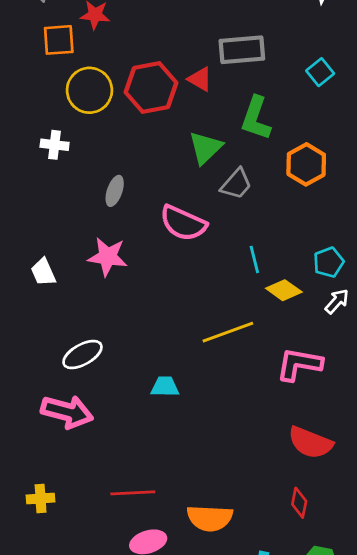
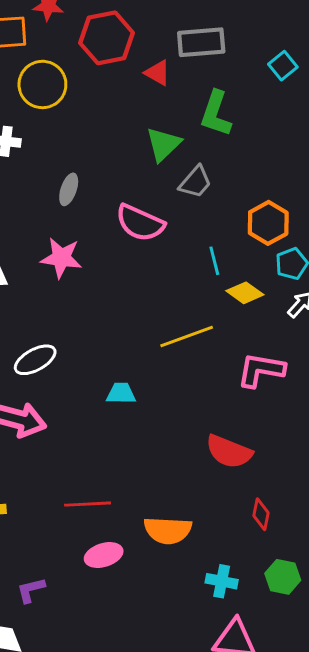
red hexagon: (151, 87) -> (107, 38), moved
orange hexagon: (306, 164) -> (268, 223), moved
red semicircle: (310, 443) -> (229, 452), moved

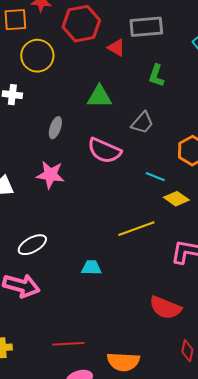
green L-shape: (216, 114) -> (156, 76), size x0.7
green triangle: (163, 144) -> (99, 97), moved, turned 44
cyan line: (214, 261) -> (155, 177), turned -54

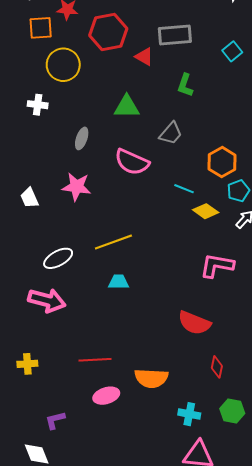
yellow line: (136, 229) -> (113, 242), moved

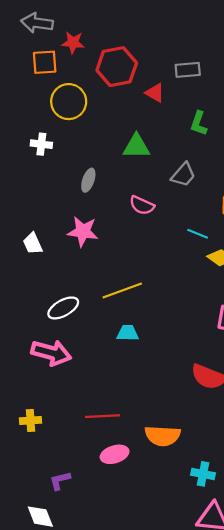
gray rectangle: (175, 35) -> (188, 70), size x0.7
pink semicircle: (132, 162) -> (142, 205), size x0.7

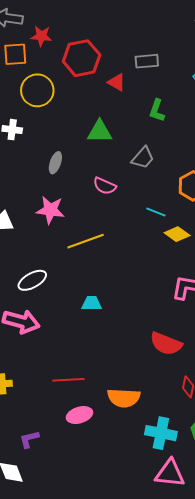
yellow line: (122, 291) -> (86, 241), moved
cyan cross: (203, 474) -> (161, 433), size x1.4

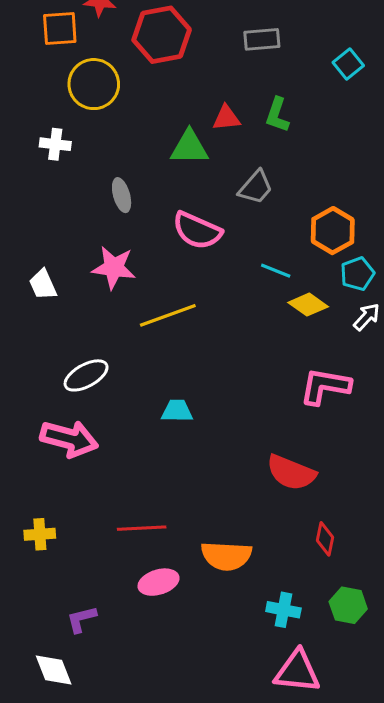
red triangle: (117, 82) -> (226, 118), moved, turned -36
gray ellipse: (55, 163) -> (122, 195), turned -35
pink semicircle: (105, 186) -> (197, 231), size x1.4
cyan cross: (161, 433) -> (283, 610), size x0.7

